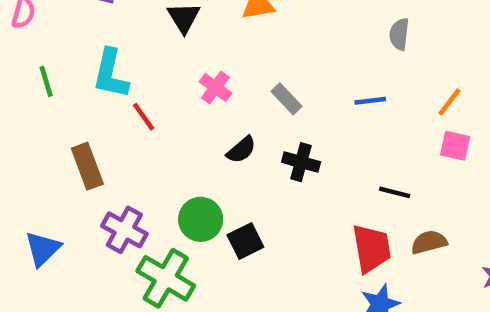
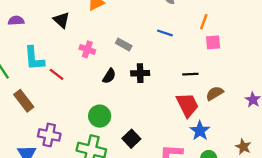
blue line: (370, 101) -> (165, 33), turned 42
brown rectangle: (87, 166) -> (24, 101), moved
purple cross: (124, 230) -> (49, 135), moved
black square: (245, 241) -> (131, 139), moved

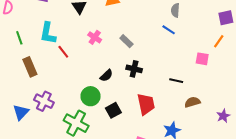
orange line: (204, 22) -> (219, 41), moved
blue line: (165, 33) -> (169, 30), moved
black semicircle: (109, 76) -> (106, 76), moved
red trapezoid: (187, 105) -> (146, 104), moved
black square: (131, 139) -> (113, 110), moved

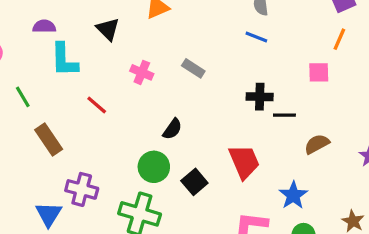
cyan L-shape: (48, 33) -> (64, 60), moved
black cross: (134, 69) -> (260, 97), moved

